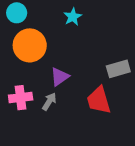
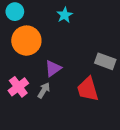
gray rectangle: (118, 69) -> (105, 61), turned 36
pink cross: (21, 98) -> (18, 87), turned -30

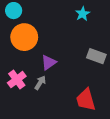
cyan star: (65, 15) -> (83, 14), moved
red trapezoid: (88, 89) -> (86, 100), moved

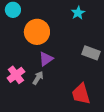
orange circle: (24, 37) -> (37, 32), moved

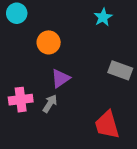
orange circle: (37, 32) -> (49, 42), size x0.7
pink cross: (16, 75) -> (21, 100), turned 30

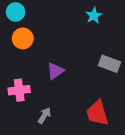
orange circle: (49, 42) -> (23, 38), moved
gray arrow: (50, 104) -> (44, 115), moved

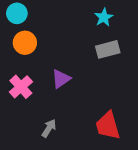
gray rectangle: (109, 64) -> (108, 49), moved, turned -35
pink cross: (19, 90) -> (21, 87), moved, turned -35

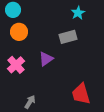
gray rectangle: (108, 49) -> (68, 37), moved
gray arrow: (49, 128) -> (30, 102), moved

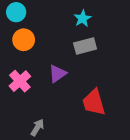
cyan star: (78, 13) -> (83, 18), moved
red trapezoid: (81, 94) -> (94, 102), moved

